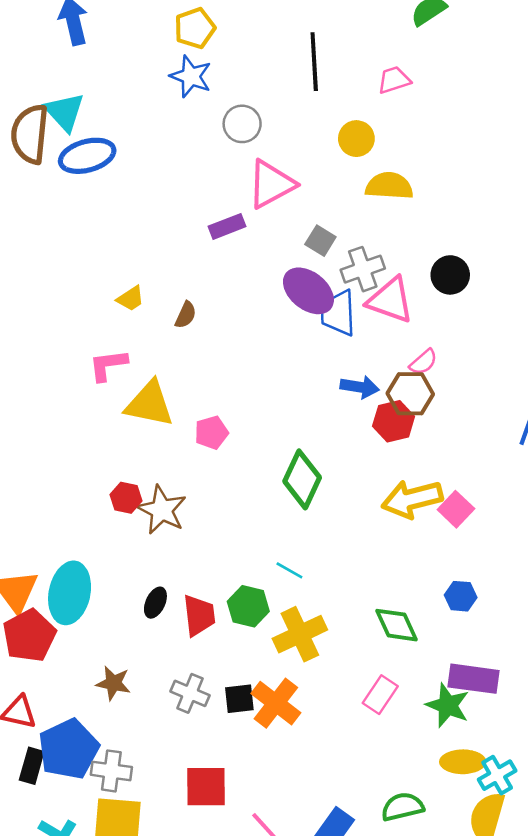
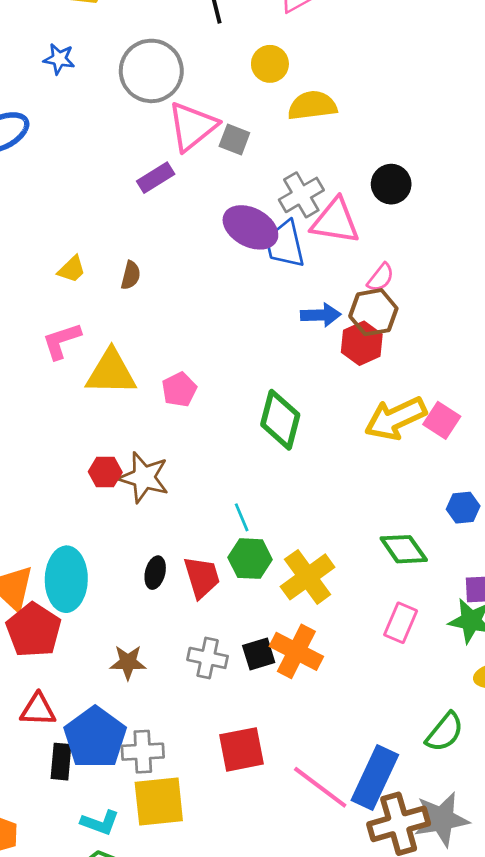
blue star: (191, 76) -> (59, 59), moved, size x0.7
gray circle: (242, 124) -> (151, 71), size x1.6
gray square: (320, 241) -> (234, 140), moved
cyan line: (289, 570) -> (242, 517), moved, turned 48
green semicircle: (403, 807) -> (445, 732), turned 153

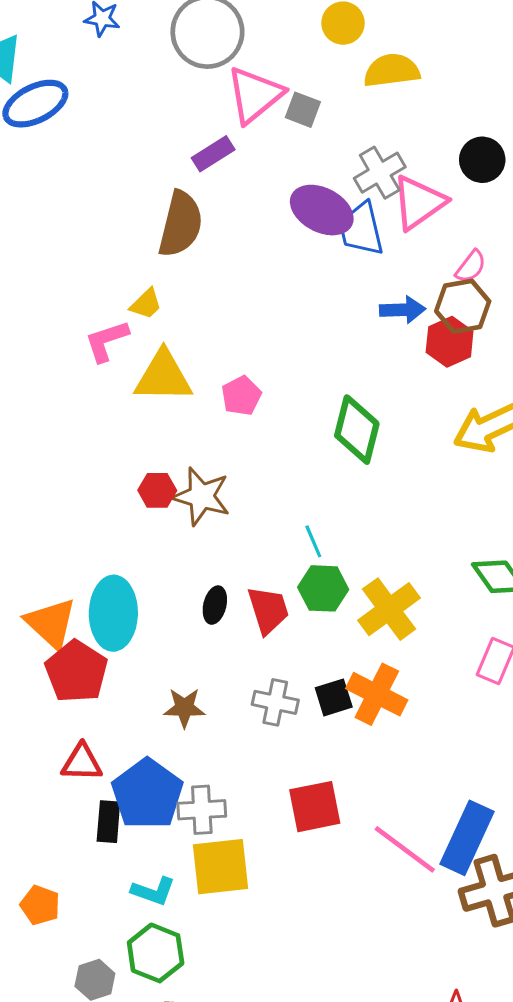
pink triangle: (335, 221) -> (419, 202), turned -44
yellow trapezoid: (72, 269) -> (146, 304), moved
brown semicircle: (131, 275) -> (181, 224), moved, size x2.0

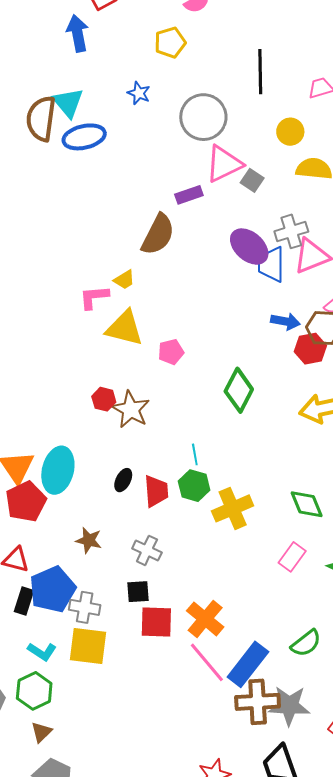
orange cross: (377, 694) -> (205, 619), moved
black square: (334, 697) -> (138, 592), moved

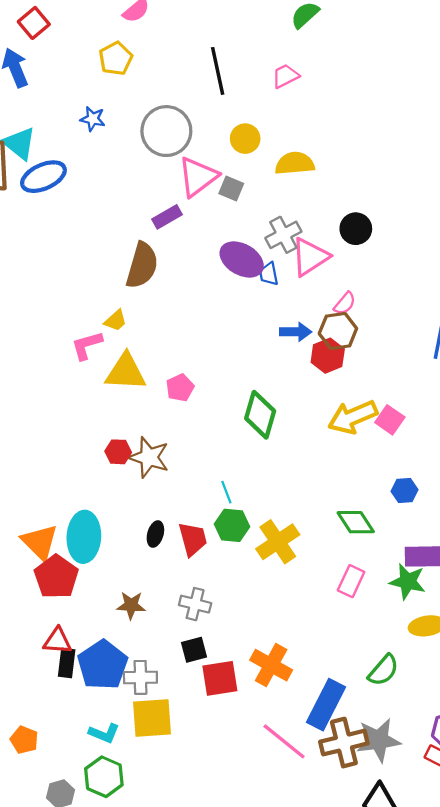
yellow circle: (290, 132) -> (245, 139), moved
blue trapezoid: (271, 264) -> (269, 274), size x0.6
black rectangle: (24, 601) -> (67, 663), moved
pink line: (207, 662) -> (284, 741), moved

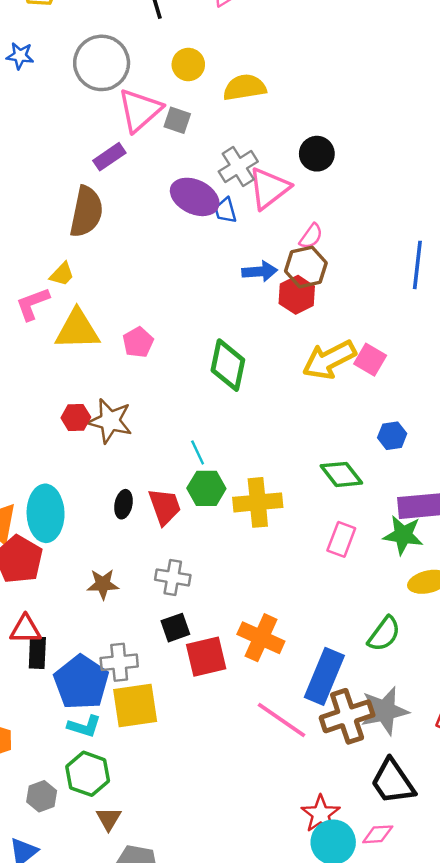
yellow cross: (278, 542) -> (258, 502), turned 33
blue pentagon: (103, 665) -> (81, 682), moved

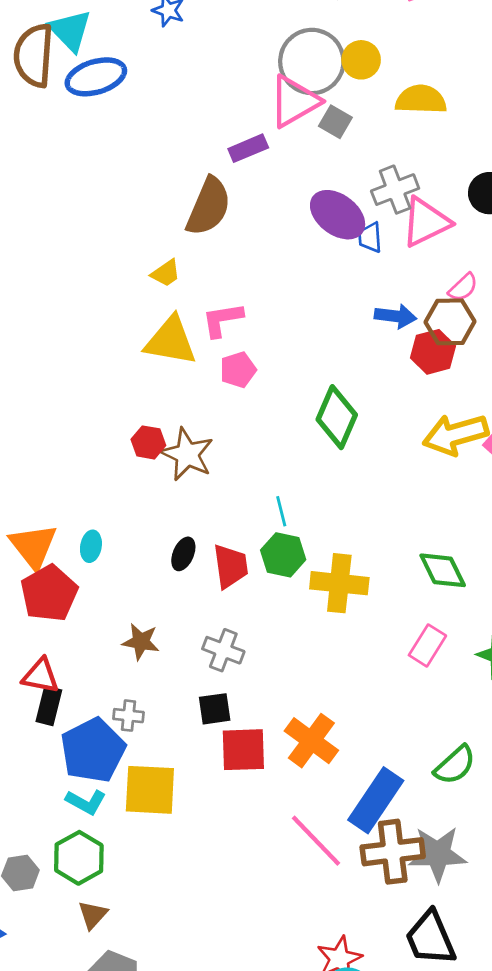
gray circle: (102, 63) -> (312, 61), moved
pink L-shape: (33, 304) -> (222, 320), moved
cyan ellipse: (46, 513) -> (91, 546), size x0.5
gray cross: (119, 662) -> (128, 716), moved, size x0.7

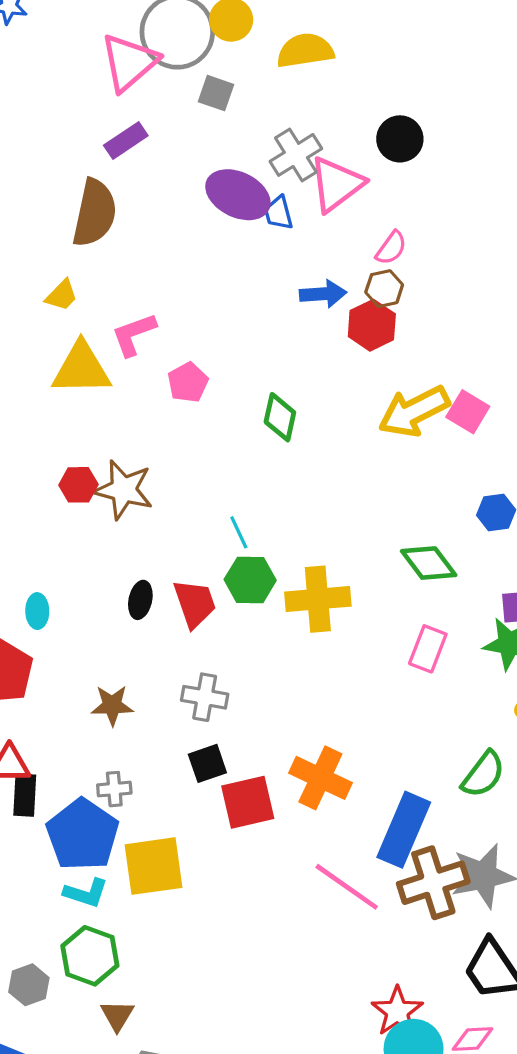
pink triangle: (294, 101) -> (129, 62), moved
brown hexagon: (450, 322) -> (384, 289), size x0.7
pink pentagon: (238, 370) -> (188, 382), moved
green diamond: (337, 417) -> (280, 417), size x0.7

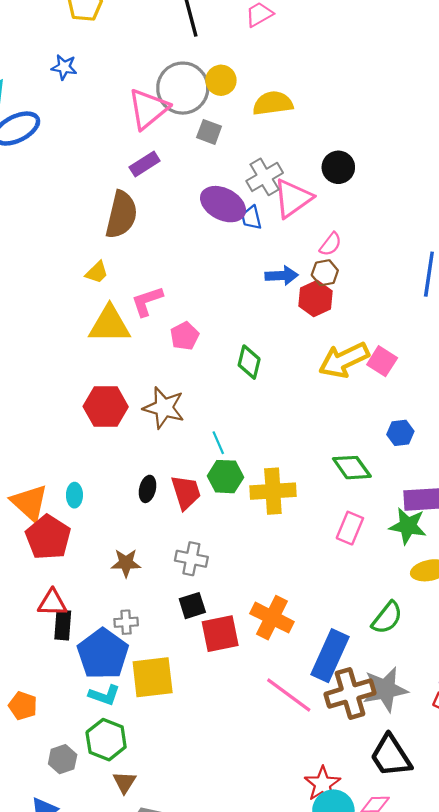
red hexagon: (78, 485) -> (106, 407), size x1.6
brown star: (123, 490) -> (164, 408), moved

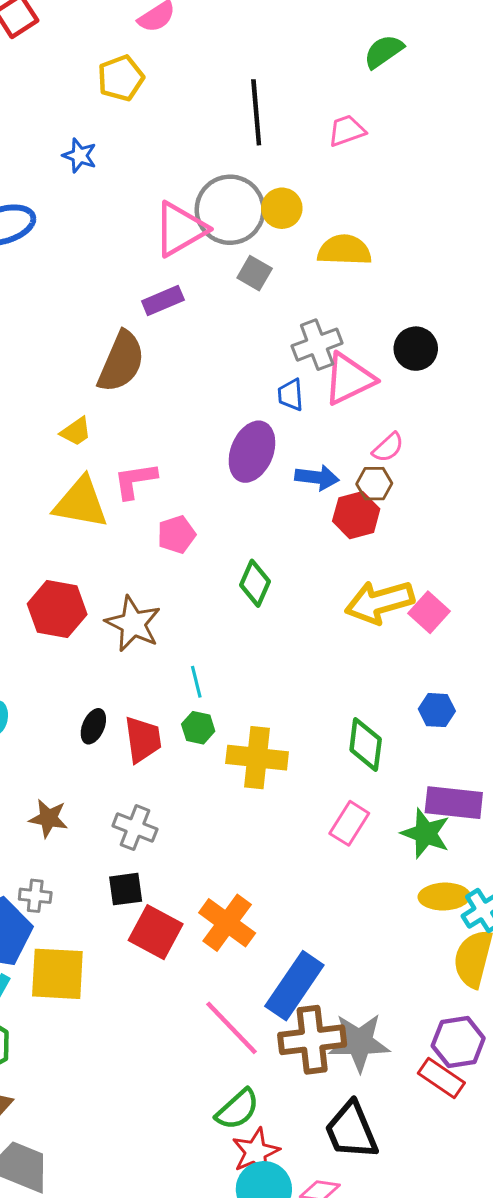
purple ellipse: (223, 204) -> (252, 452), moved, turned 75
green diamond: (352, 468) -> (366, 744), turned 33
green hexagon: (225, 477) -> (198, 728), size x0.7
green semicircle: (387, 618) -> (237, 1109), moved
red square: (220, 634) -> (156, 932), turned 30

